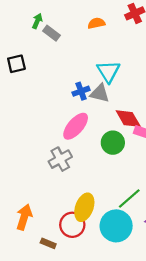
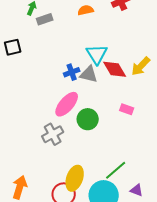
gray rectangle: (51, 33) -> (45, 19), turned -56
red diamond: (128, 119) -> (115, 69), moved
green circle: (113, 143) -> (88, 119), moved

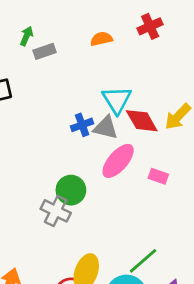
pink ellipse: (67, 104) -> (118, 161), moved
green circle: (88, 119) -> (71, 190), moved
gray cross: (53, 134) -> (56, 211), turned -35

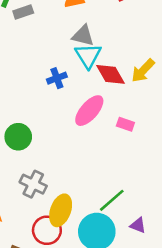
gray triangle: (106, 128) -> (83, 36), moved
green circle: (71, 190) -> (18, 137), moved
gray cross: (56, 211) -> (33, 184), moved

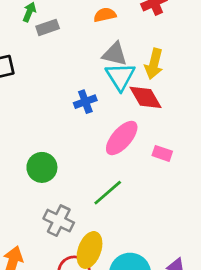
yellow arrow: (143, 71) -> (154, 64), moved, turned -30
green line: (112, 200) -> (108, 193), moved

